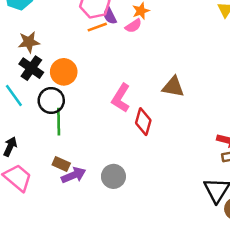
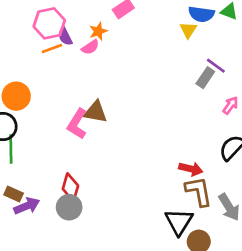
brown triangle: (173, 87) -> (96, 112), moved
red diamond: (143, 122) -> (70, 187), moved

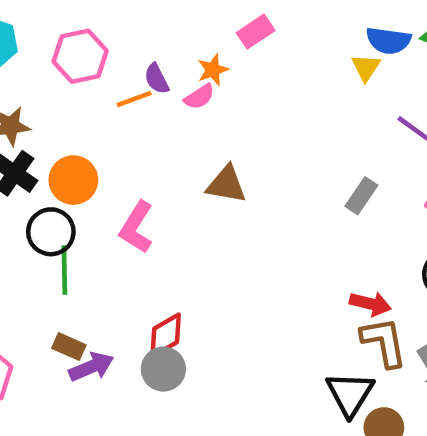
pink hexagon: (49, 23) -> (80, 56), moved
gray rectangle: (205, 78) -> (361, 196), moved
brown triangle: (96, 112) -> (226, 185), moved
pink L-shape: (77, 124) -> (136, 227), moved
red diamond: (70, 187) -> (166, 335), turned 44

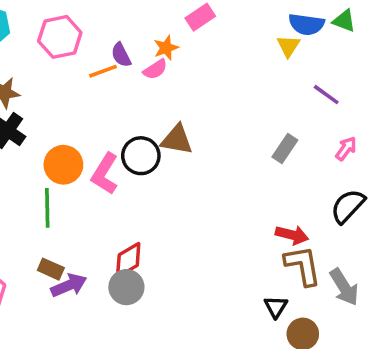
orange circle: (73, 180) -> (63, 165), moved
black circle: (51, 232) -> (141, 156), moved
black triangle: (350, 394) -> (276, 307), size x0.6

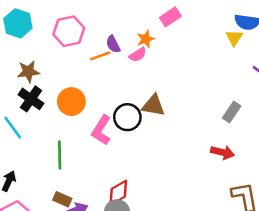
orange circle: (63, 165) -> (71, 102), moved
red arrow: (292, 235) -> (223, 152), moved

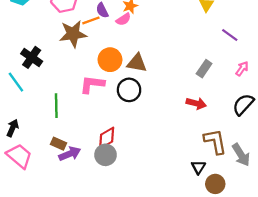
brown star: (28, 72) -> (73, 34), moved, size x1.4
orange circle: (71, 102) -> (110, 60), moved
black circle: (127, 117) -> (129, 90), moved
pink L-shape: (101, 130) -> (92, 84), turned 65

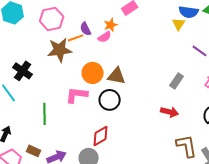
red diamond: (107, 138) -> (101, 136), moved
brown rectangle: (58, 144) -> (34, 151), moved

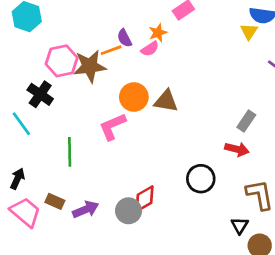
pink hexagon: (52, 19) -> (62, 61), moved
gray rectangle: (177, 81) -> (246, 121), moved
pink L-shape: (77, 95) -> (112, 126), turned -30
black circle: (110, 100) -> (201, 179), moved
red diamond: (101, 136) -> (145, 199), moved

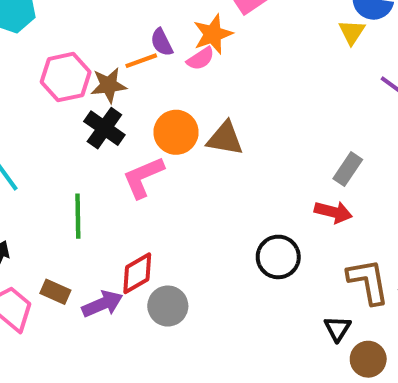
orange star: (158, 33) -> (213, 34), size x1.4
brown star: (90, 66) -> (109, 85), size x0.7
black cross: (40, 94) -> (104, 128), moved
red diamond: (145, 199) -> (137, 273), moved

